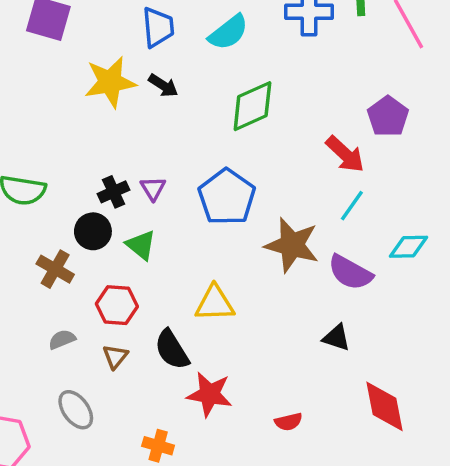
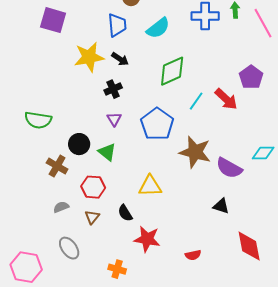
black cross: (114, 192) -> (113, 89), moved
cyan line: (352, 206) -> (196, 101), moved
black semicircle: (172, 350) -> (125, 213), size x0.7

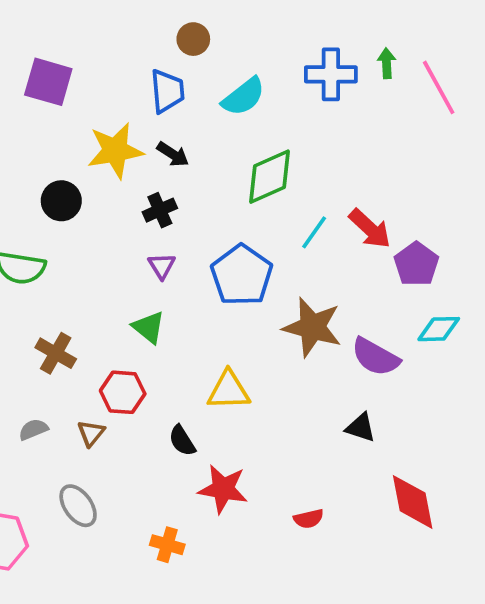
purple pentagon: (251, 77) -> (416, 264), moved
black circle: (79, 144) -> (61, 201), moved
gray semicircle: (61, 207) -> (33, 429), moved
brown triangle: (92, 217) -> (91, 433), moved

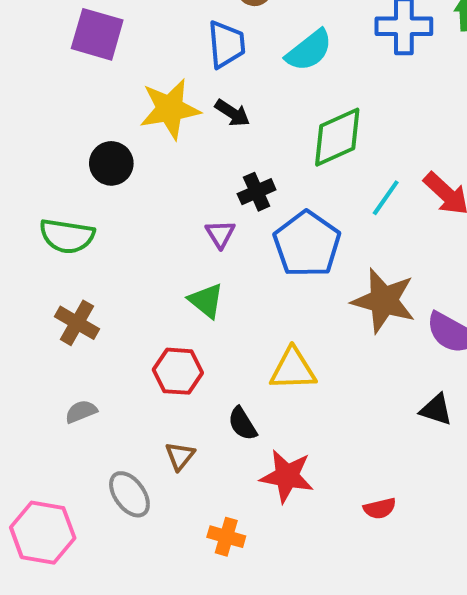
black cross: (160, 210) -> (257, 192), moved
brown cross: (56, 353) -> (77, 323), moved
brown triangle: (91, 433) -> (180, 456), moved

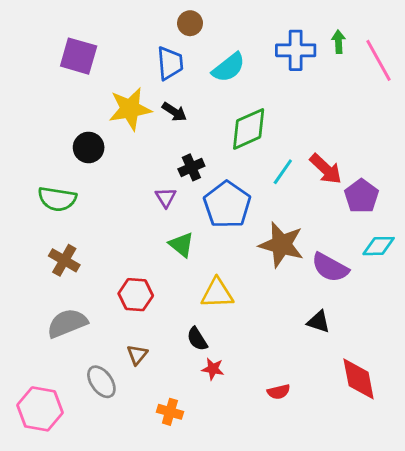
green triangle: (206, 301) -> (181, 245), moved
gray semicircle: (81, 412) -> (67, 323), size x1.8
black semicircle: (242, 424) -> (197, 339), moved
red star: (287, 476) -> (213, 369), size x0.6

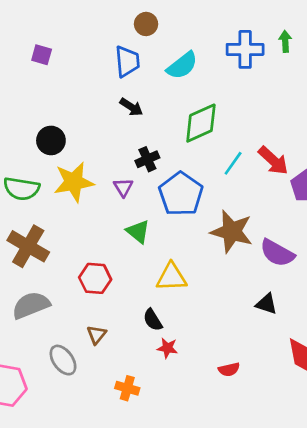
purple square: (79, 56) -> (42, 55), size x0.6
yellow star: (130, 109) -> (74, 182), moved
brown cross: (64, 260) -> (28, 246), size x1.4

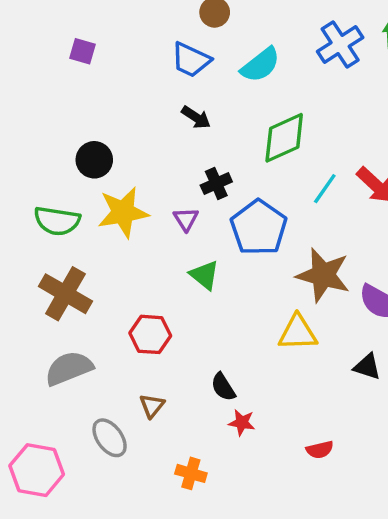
blue cross: (245, 49) -> (340, 45), turned -33
blue trapezoid: (127, 61) -> (191, 60), turned 120
yellow triangle: (171, 277) -> (298, 333), moved

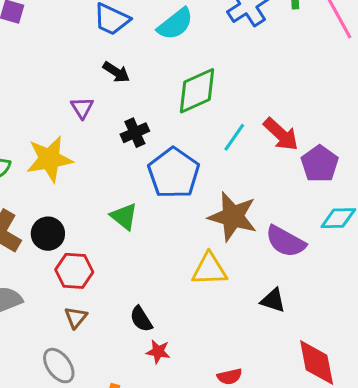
black circle: (94, 160) -> (48, 234), moved
purple triangle: (186, 219) -> (82, 108), moved
brown triangle: (152, 406) -> (76, 317), moved
gray ellipse: (110, 438) -> (59, 366), moved

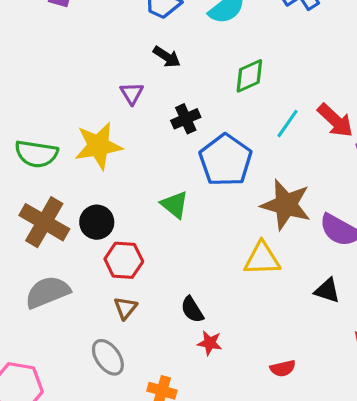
green diamond: (197, 91) -> (249, 76), size x0.7

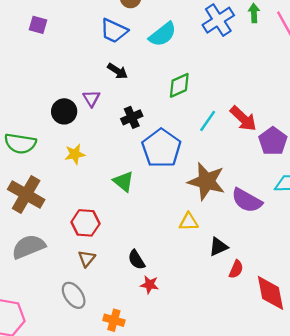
yellow star: (98, 146) -> (75, 154), moved, size x0.6
black circle: (97, 222) -> (64, 111), moved
yellow triangle: (262, 259) -> (189, 222), size x0.7
black triangle: (327, 291) -> (218, 247), moved, turned -42
red semicircle: (283, 368) -> (236, 269), moved, turned -54

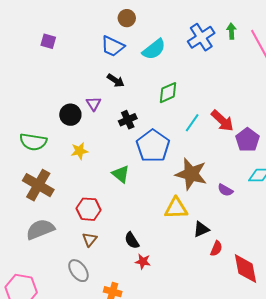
purple semicircle: (247, 200) -> (225, 190), size x0.6
yellow triangle: (189, 222) -> (176, 208), size x1.4

